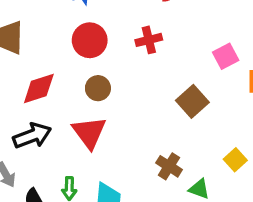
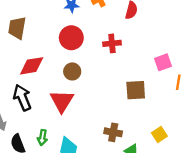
brown square: (192, 101) -> (136, 90), turned 30
black arrow: (32, 136) -> (22, 98), turned -100
brown cross: (169, 166) -> (113, 132), turned -30

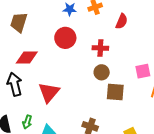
brown circle: (72, 71) -> (102, 72), moved

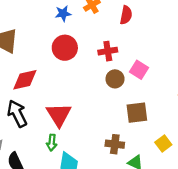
pink square: (143, 71) -> (139, 70), moved, turned -35
brown square: (115, 92) -> (137, 113), moved
green arrow: (27, 122) -> (52, 143), moved

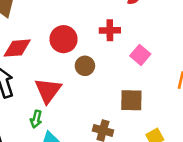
red circle: (65, 48) -> (64, 39), moved
brown circle: (115, 79) -> (85, 66), moved

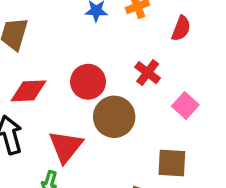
red cross: (110, 30) -> (148, 73), turned 36
brown circle: (85, 66) -> (114, 117), size x1.6

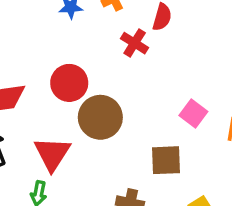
red cross: (148, 73) -> (135, 43), moved
pink square: (185, 105) -> (193, 114), moved

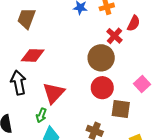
red circle: (69, 83) -> (102, 88), moved
brown circle: (100, 117) -> (101, 58), moved

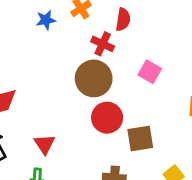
pink square: (142, 84) -> (150, 72), moved
red triangle: (54, 93) -> (45, 144), size x0.7

